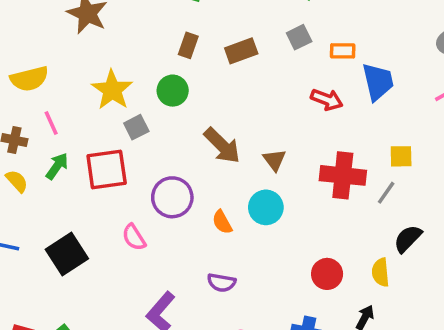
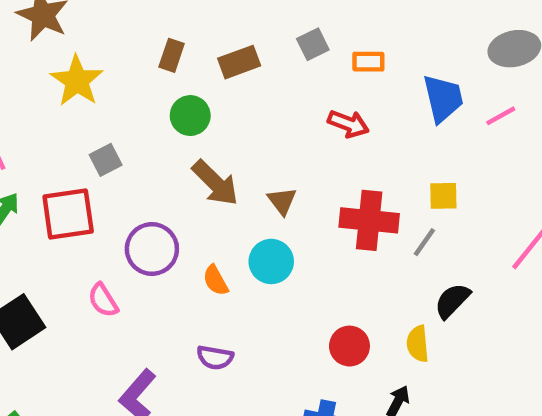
blue trapezoid: (378, 82) -> (443, 98), moved
yellow star: (112, 90) -> (77, 81), moved
green circle: (173, 91) -> (190, 116), moved

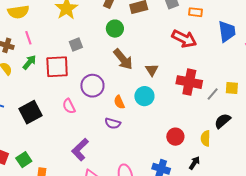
red arrow: (348, 124) -> (184, 39), size x1.4
yellow square: (443, 196) -> (232, 88), moved
purple semicircle: (215, 357) -> (113, 123), moved

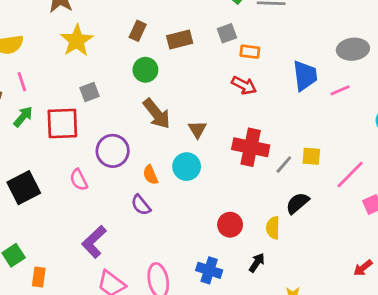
orange rectangle: (196, 12) -> (250, 52), moved
red arrow: (184, 39) -> (244, 85), size x0.7
purple semicircle: (113, 123) -> (141, 205), turned 35

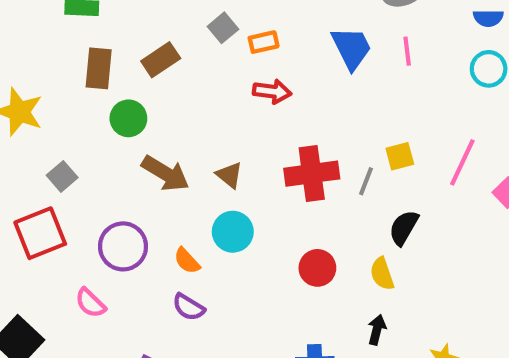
brown rectangle: (138, 31) -> (99, 68), size x1.4
pink line: (340, 90) -> (407, 51), turned -54
red circle: (230, 225) -> (317, 268), moved

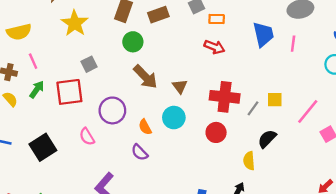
red circle: (317, 268) -> (216, 132), moved

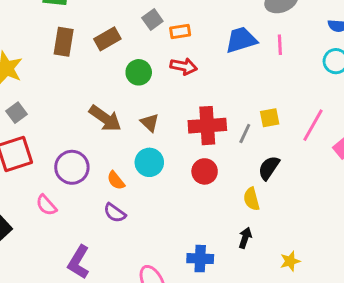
blue trapezoid: (263, 34) -> (241, 40), turned -84
green circle: (133, 42) -> (139, 72), moved
gray square: (89, 64) -> (16, 113), moved

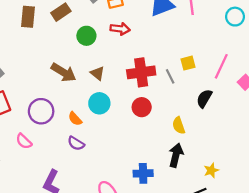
gray line: (245, 134) -> (170, 76), turned -48
black semicircle: (269, 168) -> (204, 98), moved
black arrow: (245, 238) -> (176, 155), size x1.5

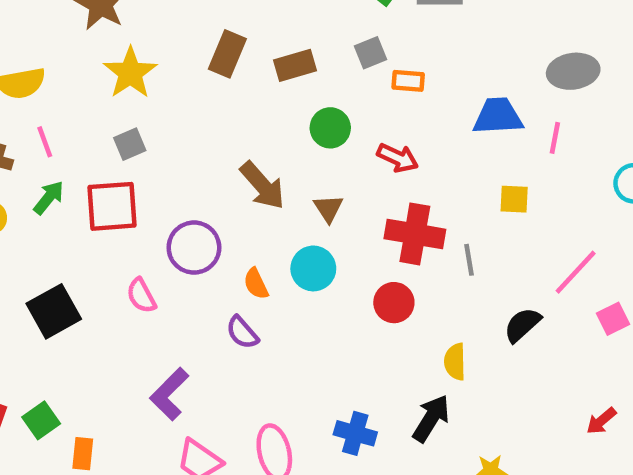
red arrow: (120, 29) -> (398, 158), moved
yellow square: (188, 63) -> (514, 199), moved

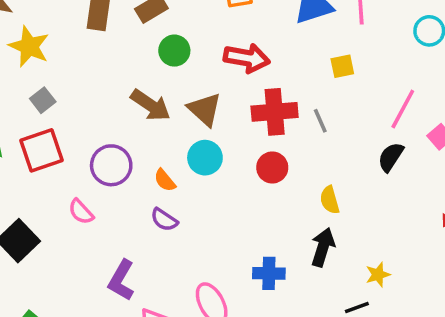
green circle: (330, 128) -> (174, 51), moved
red arrow: (398, 158) -> (247, 58), size x1.4
brown triangle: (328, 208) -> (205, 109), size x1.5
black semicircle: (522, 325) -> (391, 157), moved

